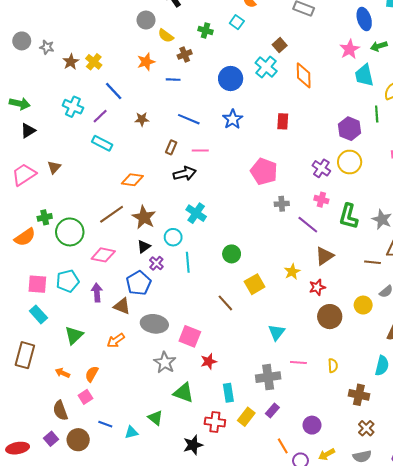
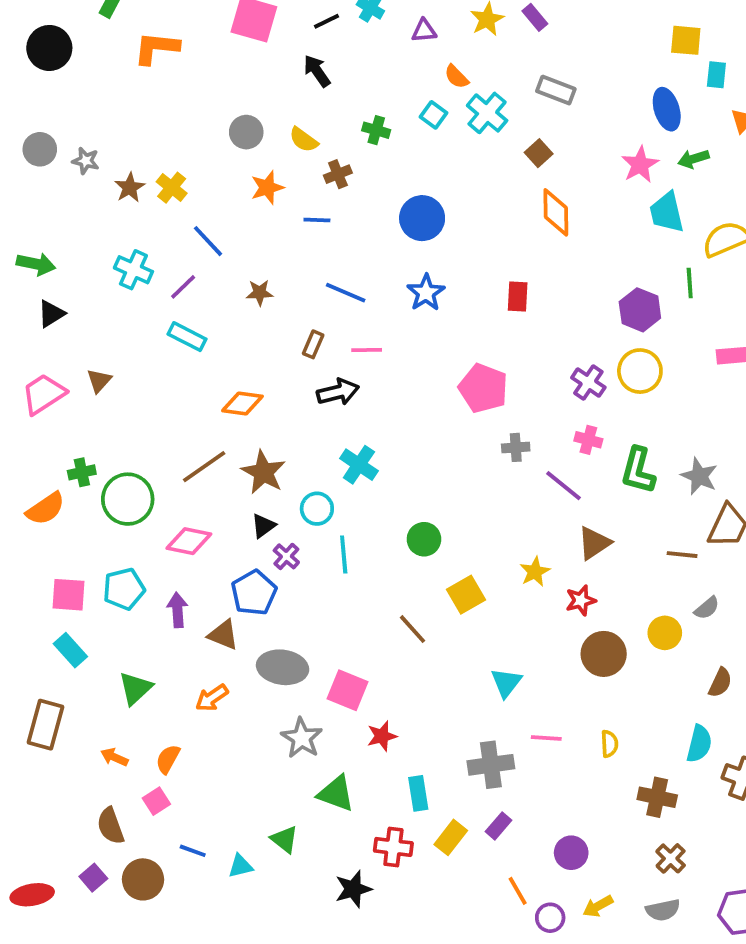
gray circle: (146, 20) -> (246, 132), moved
brown square: (280, 45) -> (539, 153), moved
cyan cross: (266, 67) -> (487, 113), moved

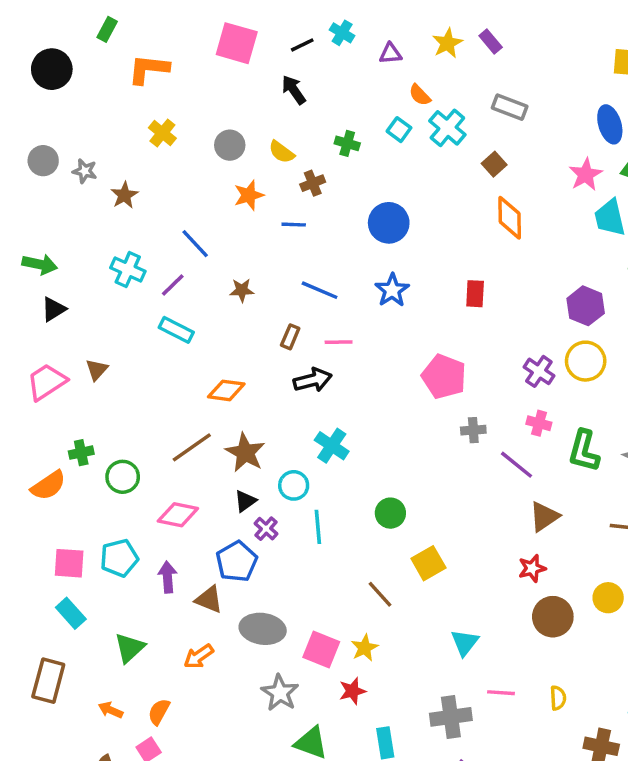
yellow cross: (172, 188) -> (162, 133), moved
green circle: (128, 499) -> (123, 477), size x0.7
yellow star: (535, 572) -> (364, 648), moved

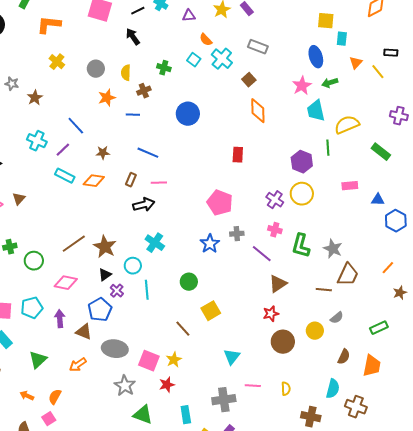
yellow semicircle: (282, 152) -> (126, 73), turned 56
blue star: (392, 290) -> (210, 244), moved
orange diamond: (226, 390) -> (94, 181), moved

